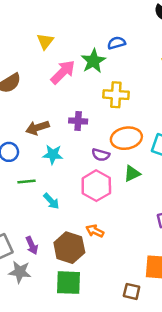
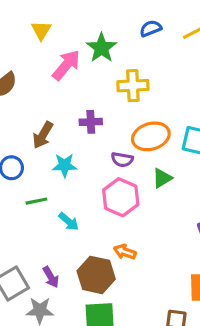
blue semicircle: (116, 43) -> (151, 28), moved
brown arrow: (37, 128) -> (43, 135), turned -35

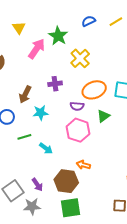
yellow cross: (133, 86) -> (80, 58), turned -36

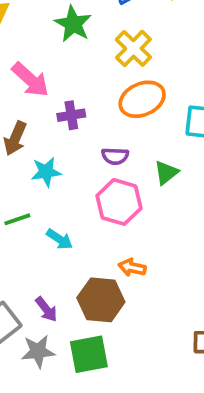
pink arrow: (37, 49) -> (30, 80), moved, turned 100
yellow cross: (80, 58) -> (133, 48), moved
orange ellipse: (94, 90) -> (142, 99), moved
green square: (70, 208) -> (89, 354), moved

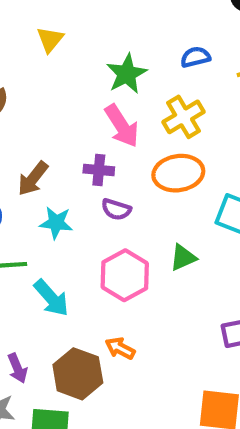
pink arrow: (30, 80) -> (122, 126), moved
purple semicircle: (115, 156) -> (116, 209), moved
cyan arrow: (60, 239) -> (51, 298), size x1.4

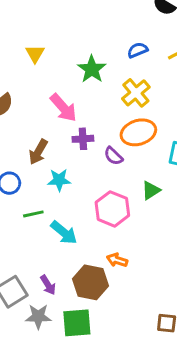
pink arrow: (122, 126) -> (63, 108), moved
purple semicircle: (116, 209) -> (113, 156), moved, turned 36

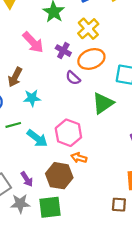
purple cross: (83, 139) -> (63, 51), moved, turned 35
green triangle: (151, 190) -> (103, 103), size x1.5
pink hexagon: (112, 209) -> (68, 133), moved

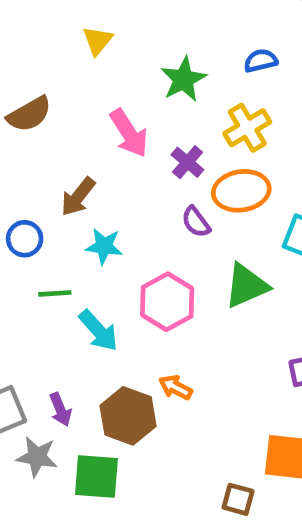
pink hexagon: (68, 133) -> (167, 302), moved

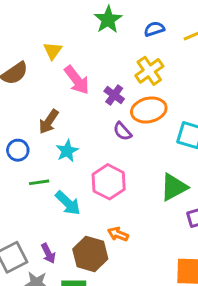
yellow triangle: (98, 41) -> (53, 51), moved
green star: (183, 79) -> (108, 20), moved
cyan star: (104, 246) -> (67, 151), turned -30
green triangle: (246, 286) -> (174, 187), moved

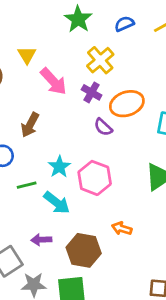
yellow cross: (149, 71) -> (100, 60), moved
cyan star: (67, 151) -> (59, 167), moved
orange arrow: (118, 234) -> (122, 229), moved
purple arrow: (48, 253) -> (41, 240), moved, turned 120

